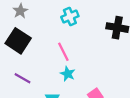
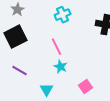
black square: (18, 41) -> (16, 37), turned 30

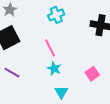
pink square: (86, 87) -> (92, 74), moved
cyan triangle: (47, 90) -> (61, 92), moved

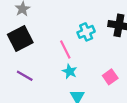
cyan cross: (56, 15) -> (86, 32), moved

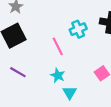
cyan star: (70, 71) -> (58, 75), moved

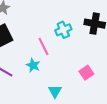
cyan star: (58, 75) -> (33, 65), moved

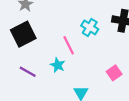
cyan cross: (63, 30) -> (90, 27), turned -35

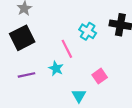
purple line: (28, 72) -> (26, 75), turned -42
pink square: (114, 73) -> (100, 76), moved

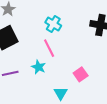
cyan cross: (88, 31) -> (53, 24), moved

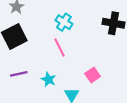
cyan star: (39, 67) -> (48, 79), moved

